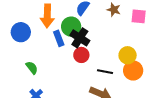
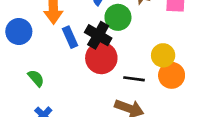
green circle: (71, 27) -> (118, 17), moved
red circle: (81, 55) -> (101, 58), size x1.5

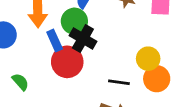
green circle: (118, 17) -> (74, 21), moved
red circle: (101, 58) -> (67, 62), moved

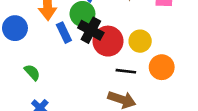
yellow circle: (148, 59) -> (140, 41), moved
red circle: (67, 62) -> (108, 41), moved

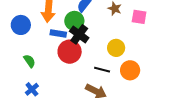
blue rectangle: (64, 33) -> (58, 33), turned -63
red circle: (108, 41) -> (70, 52), moved

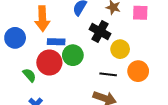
green circle: (74, 21) -> (73, 55), moved
black cross: (79, 34) -> (100, 32), moved
red circle: (70, 52) -> (49, 63), moved

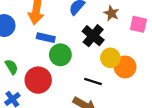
red circle: (49, 63) -> (38, 80), moved
orange circle: (138, 71) -> (125, 67), moved

